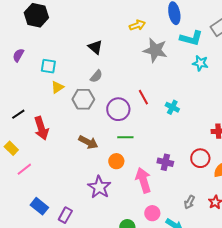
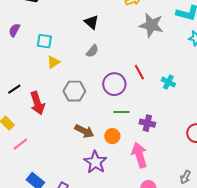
gray hexagon: (83, 99) -> (74, 91), moved
brown arrow: (88, 142) -> (84, 131), moved
purple cross: (165, 162) -> (147, 123), moved

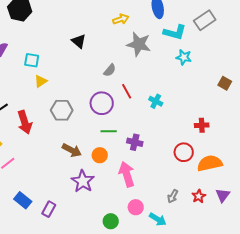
gray semicircle: (92, 51) -> (110, 70), moved

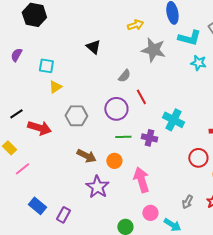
cyan cross: (156, 101) -> (173, 120), moved, size x1.5
red arrow: (25, 122) -> (39, 128), turned -55
purple cross: (135, 142) -> (149, 138), moved

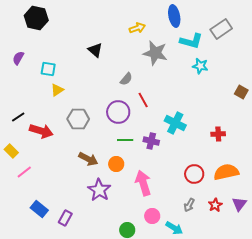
red circle: (198, 158) -> (194, 174), moved

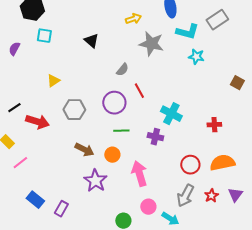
cyan square: (48, 69) -> (44, 36), moved
purple cross: (151, 141) -> (155, 137), moved
gray arrow: (189, 205) -> (185, 196), size x1.6

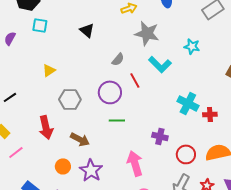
cyan L-shape: (187, 32) -> (160, 64), moved, turned 30
cyan cross: (171, 114) -> (188, 103), moved
red arrow: (37, 122) -> (46, 127), moved, turned 60
purple cross: (155, 137) -> (160, 136), moved
orange circle: (112, 155) -> (63, 166), moved

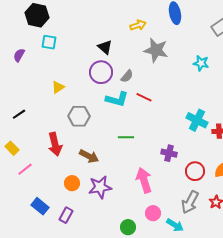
black triangle: (87, 30) -> (105, 47), moved
cyan L-shape: (160, 64) -> (117, 99), moved, turned -30
red line: (135, 80) -> (144, 97), turned -35
purple circle: (110, 92) -> (101, 72), moved
purple star: (91, 170) -> (100, 187), turned 30

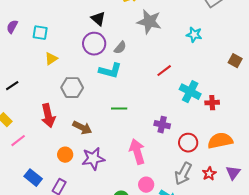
cyan square: (49, 42) -> (40, 33), moved
red line: (144, 97) -> (164, 71), moved, turned -63

